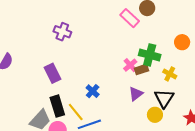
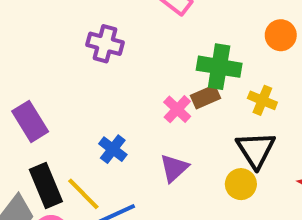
purple cross: (62, 32) -> (105, 44), moved
pink cross: (130, 65) -> (177, 109), moved
purple triangle: (136, 94) -> (174, 168), moved

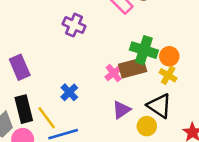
orange circle: (281, 35) -> (169, 56), moved
brown rectangle: (206, 97) -> (133, 68), size x1.5
black triangle: (256, 150) -> (159, 106), turned -32
purple triangle: (174, 168) -> (121, 110), moved

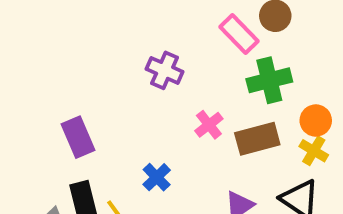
green cross: (144, 50) -> (269, 80), moved, turned -32
pink cross: (114, 73) -> (209, 125), moved

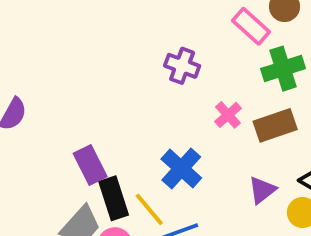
purple rectangle: (78, 137) -> (90, 165), moved
blue cross: (157, 177) -> (181, 168), size x1.5

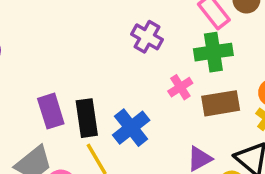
green cross: (283, 69) -> (213, 52), moved
black rectangle: (114, 198) -> (87, 118), moved

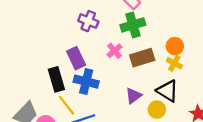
purple rectangle: (51, 111) -> (76, 58), moved
blue cross: (131, 128) -> (86, 82), turned -30

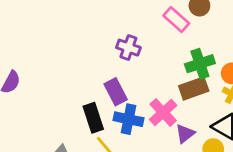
green cross: (133, 25) -> (200, 64), moved
pink cross: (115, 51) -> (163, 112), moved, size x1.5

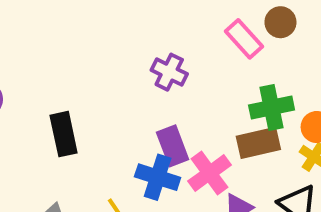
purple rectangle: (116, 92) -> (173, 146), moved
black rectangle: (93, 118) -> (64, 134), moved

